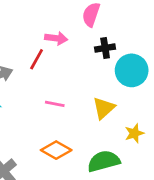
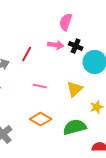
pink arrow: (56, 38) -> (56, 45), moved
black cross: (105, 48) -> (76, 46), turned 32

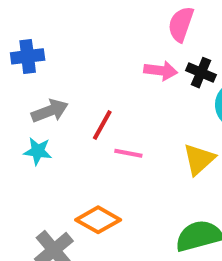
red line: (27, 54) -> (102, 125), moved
orange diamond: (41, 119) -> (98, 220), moved

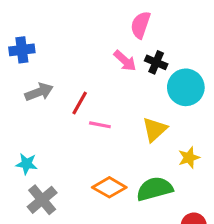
pink arrow: (161, 71) -> (125, 61), turned 35
cyan star: (38, 151) -> (27, 164), moved
orange diamond: (98, 220) -> (109, 187), moved

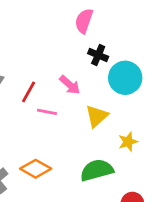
pink arrow: (125, 61) -> (70, 85), moved
orange diamond: (109, 187) -> (36, 169), moved

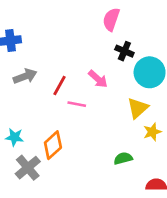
yellow triangle: (97, 116) -> (138, 108), moved
orange diamond: (36, 169) -> (53, 145), moved, turned -72
green semicircle: (97, 170) -> (123, 158), size x0.6

